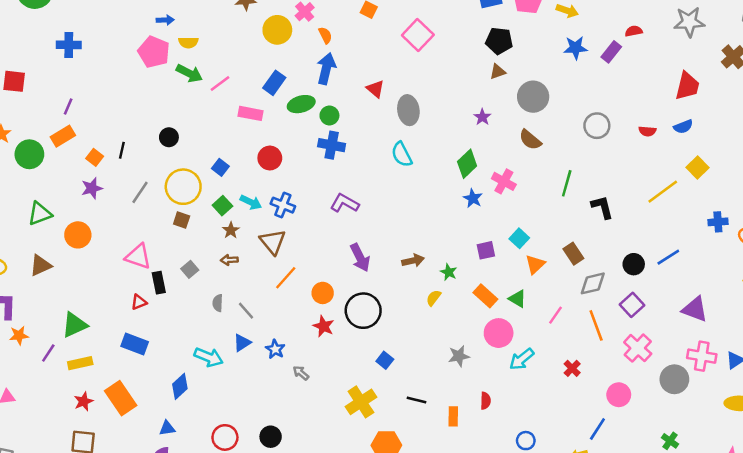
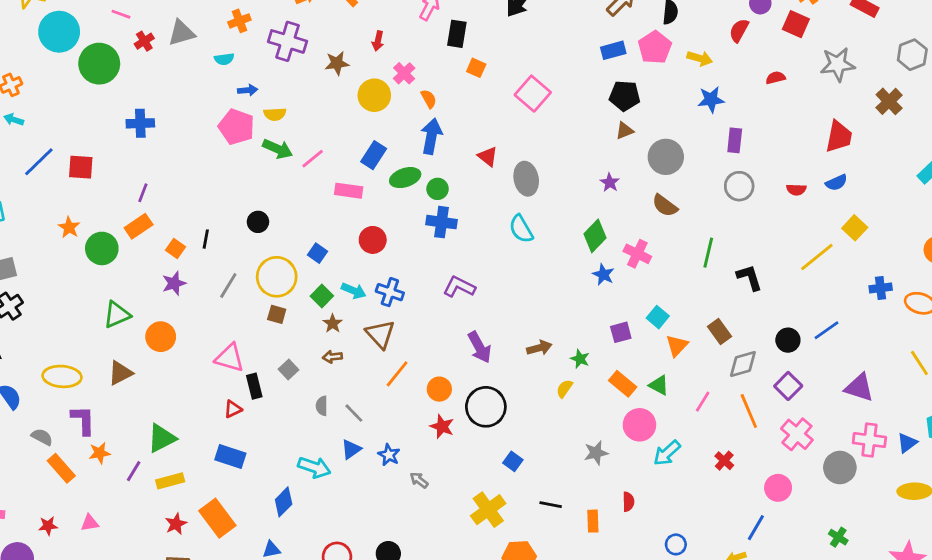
purple rectangle: (611, 52) -> (735, 140), moved, turned -30

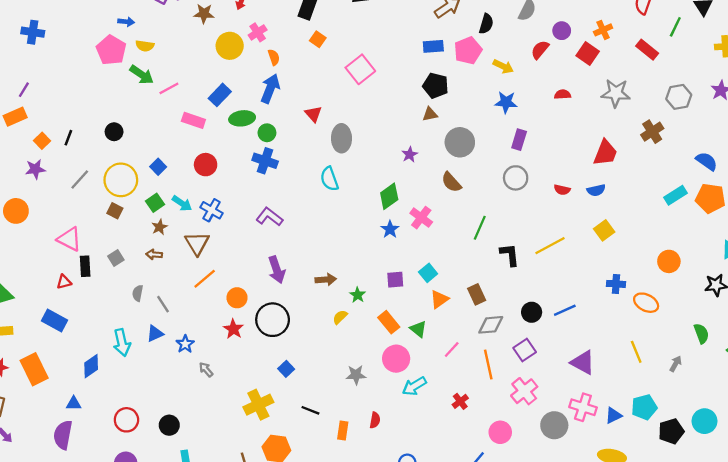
yellow line: (817, 257) -> (550, 246), moved
cyan arrow: (314, 467) -> (122, 343), turned 48

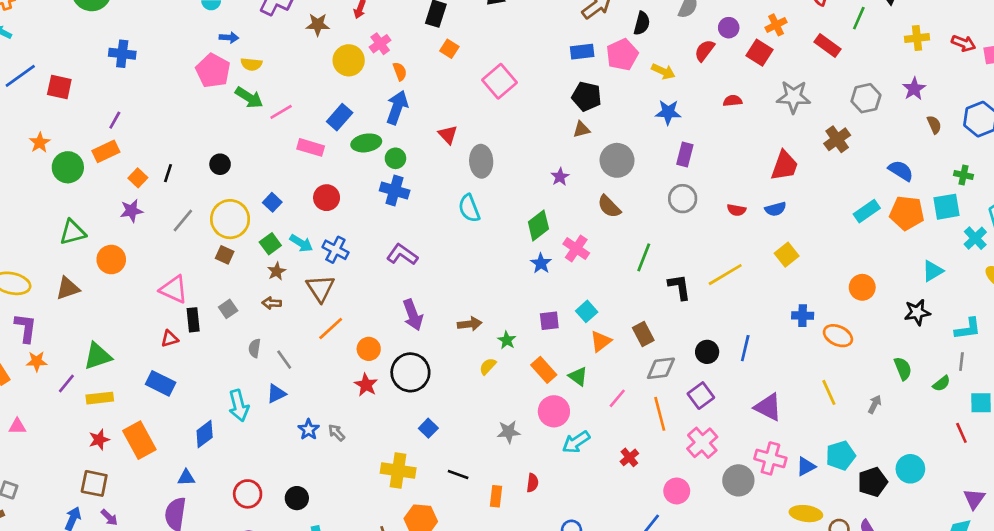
blue line: (565, 310) -> (745, 348), turned -50
blue star: (185, 344) -> (309, 430), moved
yellow cross: (258, 405) -> (398, 470), turned 36

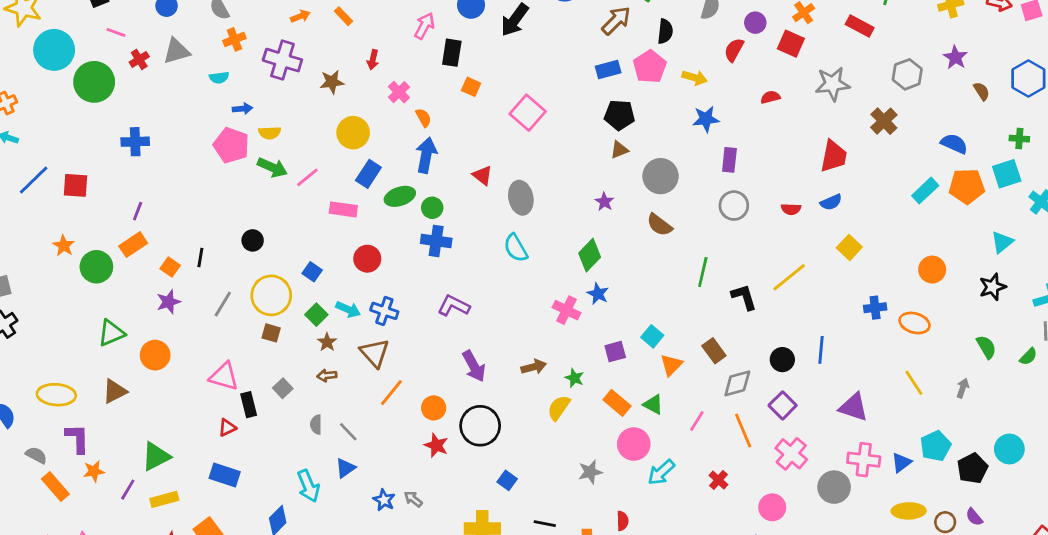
yellow circle: (349, 60) -> (353, 133), moved
pink cross: (576, 248) -> (566, 310), moved
yellow semicircle: (488, 366) -> (559, 408), size x1.4

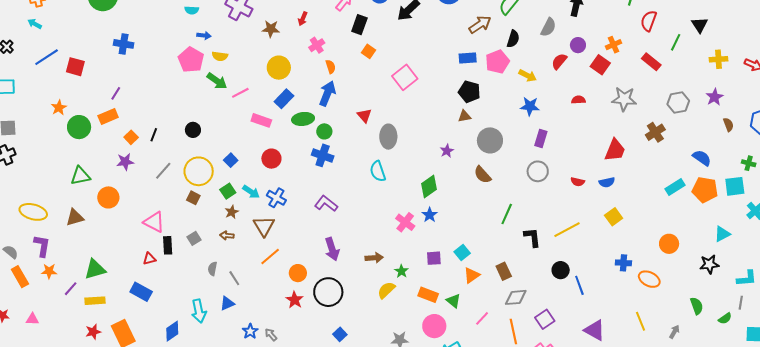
blue line: (821, 350) -> (579, 285), turned -36
black circle: (782, 360) -> (561, 270), moved
orange rectangle: (617, 403) -> (428, 295), turned -30

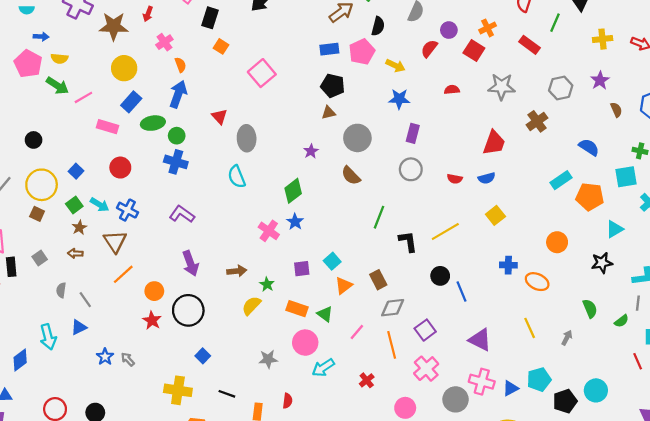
brown star: (271, 29) -> (114, 26), size x1.5
orange pentagon: (705, 190) -> (590, 197), moved

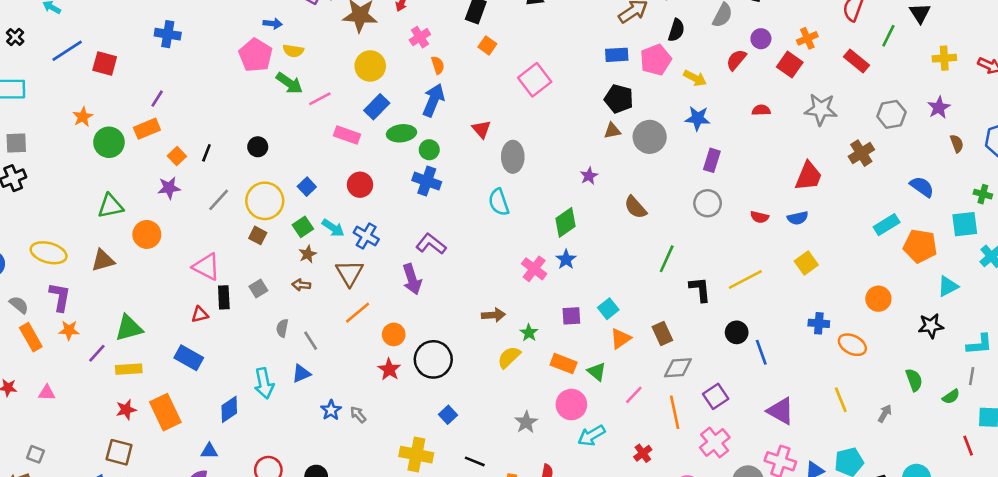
gray circle: (357, 138) -> (650, 137), moved
purple arrow: (190, 263) -> (412, 279), moved
gray star: (268, 359) -> (526, 422), turned -30

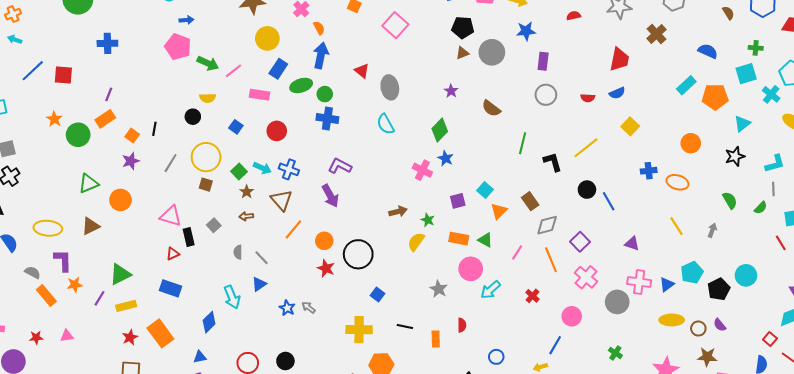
yellow semicircle: (293, 51) -> (208, 98), moved
blue square: (307, 187) -> (236, 127), moved
purple triangle: (781, 411) -> (632, 243), size x0.7

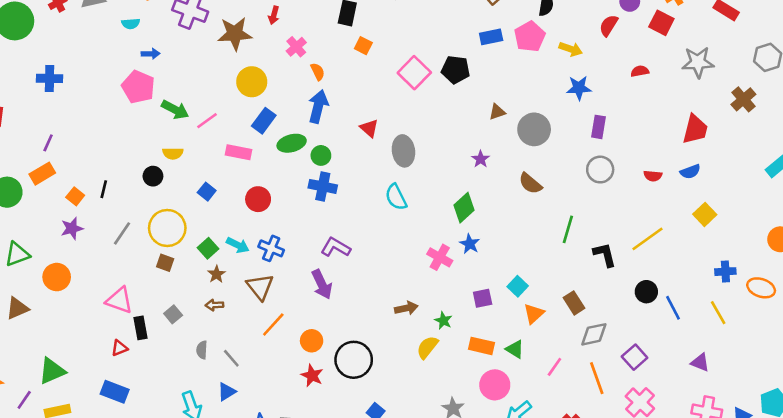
black pentagon: (463, 28) -> (456, 70), moved
gray circle: (492, 52) -> (534, 129), moved
yellow line: (676, 226) -> (718, 313), moved

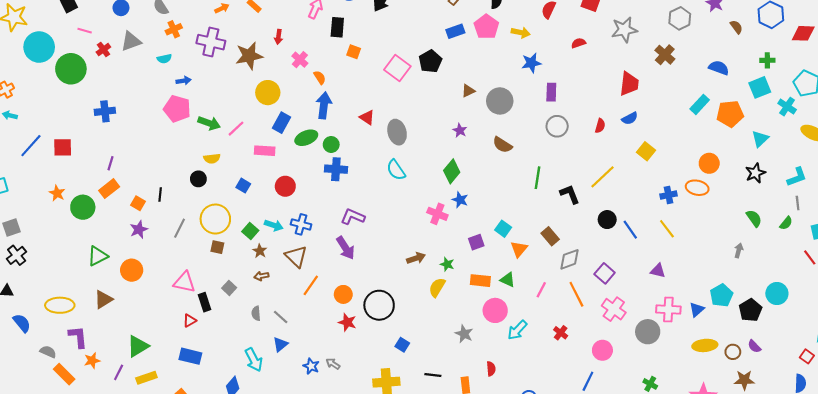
black pentagon: (456, 70) -> (430, 61), turned -30
red semicircle: (653, 176) -> (600, 126), turned -72
orange ellipse: (761, 288) -> (697, 188), moved

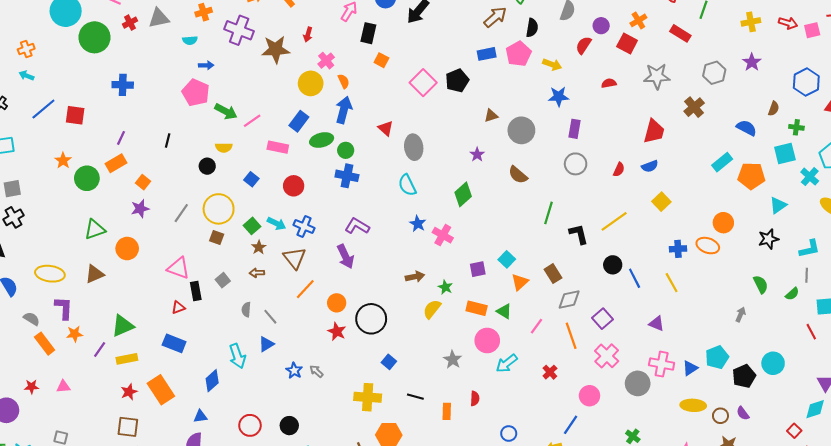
brown semicircle: (736, 27) -> (774, 109), moved, turned 48
yellow circle: (268, 93) -> (311, 83), moved
black line: (160, 195) -> (168, 140), moved
blue star: (460, 200) -> (418, 224), moved

